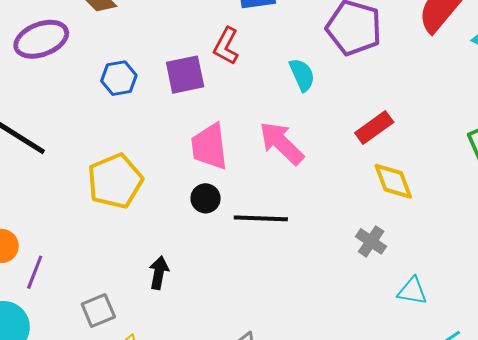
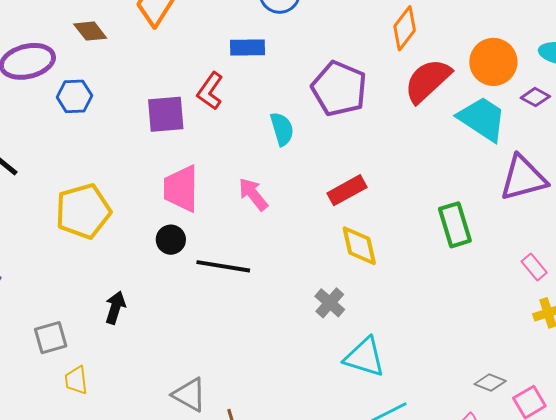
blue hexagon: (119, 78) -> (74, 96), moved
pink arrow: (282, 143) -> (253, 194), size x0.7
cyan triangle: (412, 291) -> (365, 357), size x1.4

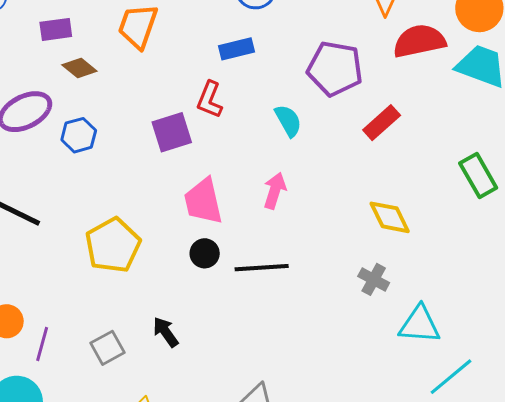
red semicircle: (428, 81) -> (419, 41), turned 44
red rectangle: (347, 190) -> (382, 123), moved
pink arrow: (253, 194) -> (275, 191), turned 69
black arrow: (115, 308) -> (166, 332), turned -40
gray square: (51, 338) -> (107, 348), moved

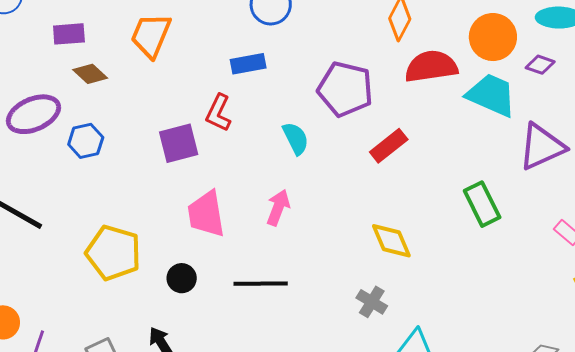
yellow pentagon: (113, 245) -> (113, 253), turned -30
black circle: (205, 253) -> (182, 278), moved

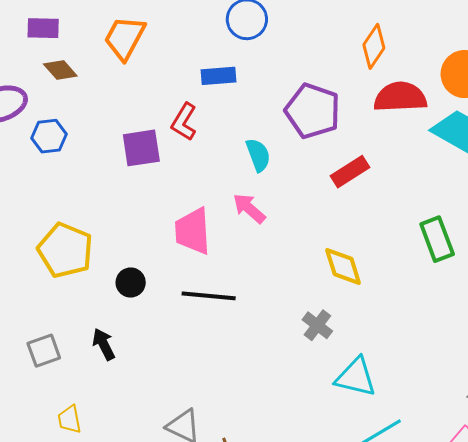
pink arrow: (278, 208) -> (249, 208), moved, turned -75
pink trapezoid: (206, 214) -> (193, 231), moved

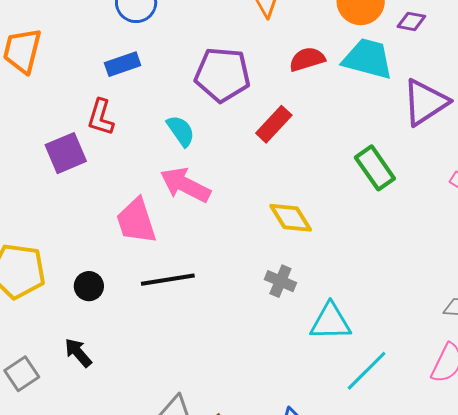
red semicircle: (400, 97) -> (307, 59), moved, size x0.7
pink arrow: (249, 208) -> (185, 185), size x1.4

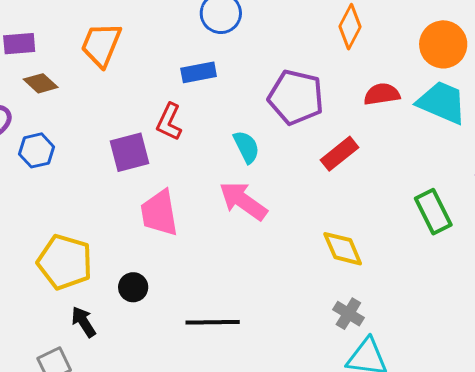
pink trapezoid: (136, 221) -> (159, 213), moved
black line: (168, 280) -> (213, 322), moved
gray cross: (280, 281) -> (348, 314), moved
black arrow: (78, 353) -> (84, 322), moved

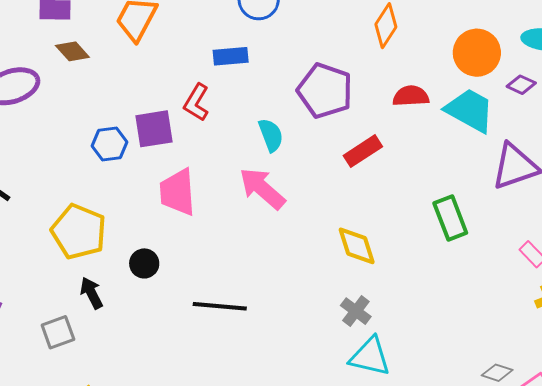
blue hexagon: (36, 150) -> (109, 144), moved

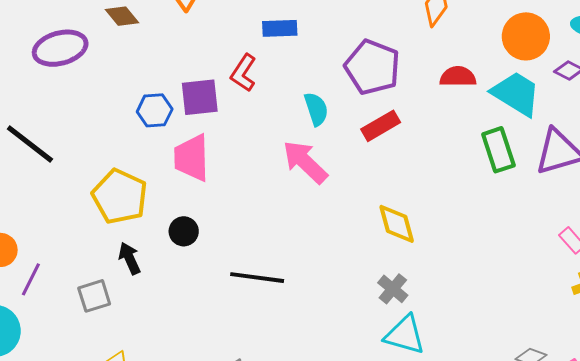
red rectangle: (363, 151) -> (381, 126), moved
pink trapezoid: (178, 192) -> (192, 158), moved
green rectangle: (450, 218) -> (498, 150), moved

